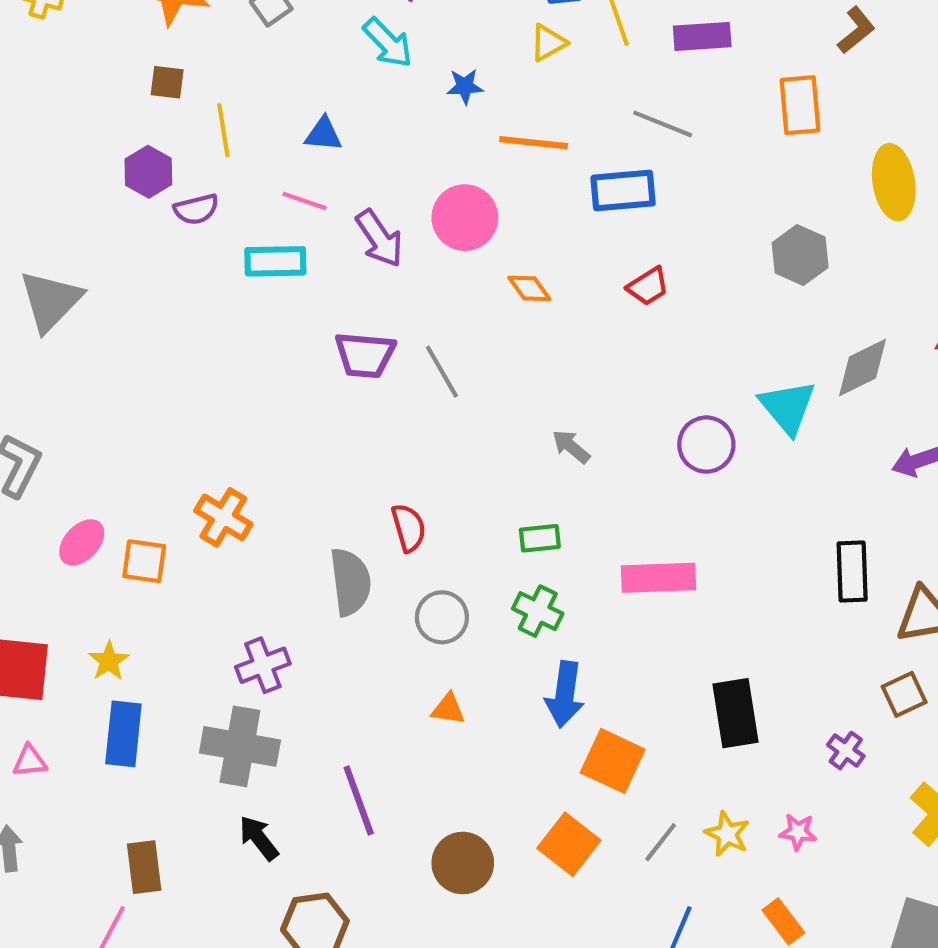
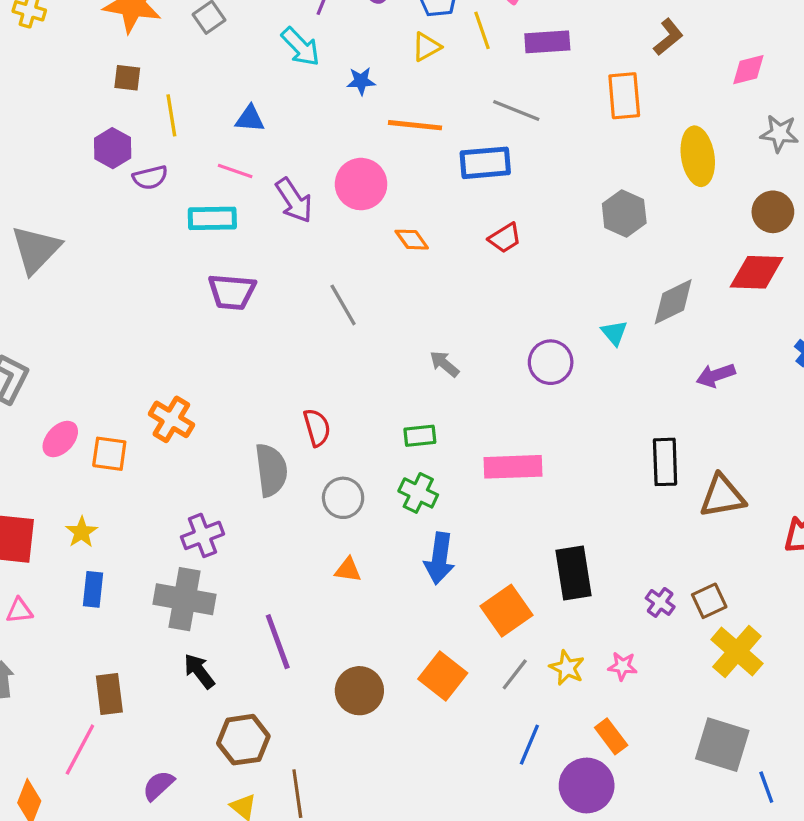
purple trapezoid: (365, 355) -> (232, 292), moved
cyan triangle: (788, 407) -> (614, 333), size x0.6
brown square: (904, 694) -> (709, 601), moved
blue rectangle: (123, 734) -> (93, 589), size x0.7
orange square: (613, 761) -> (506, 611), moved, turned 30

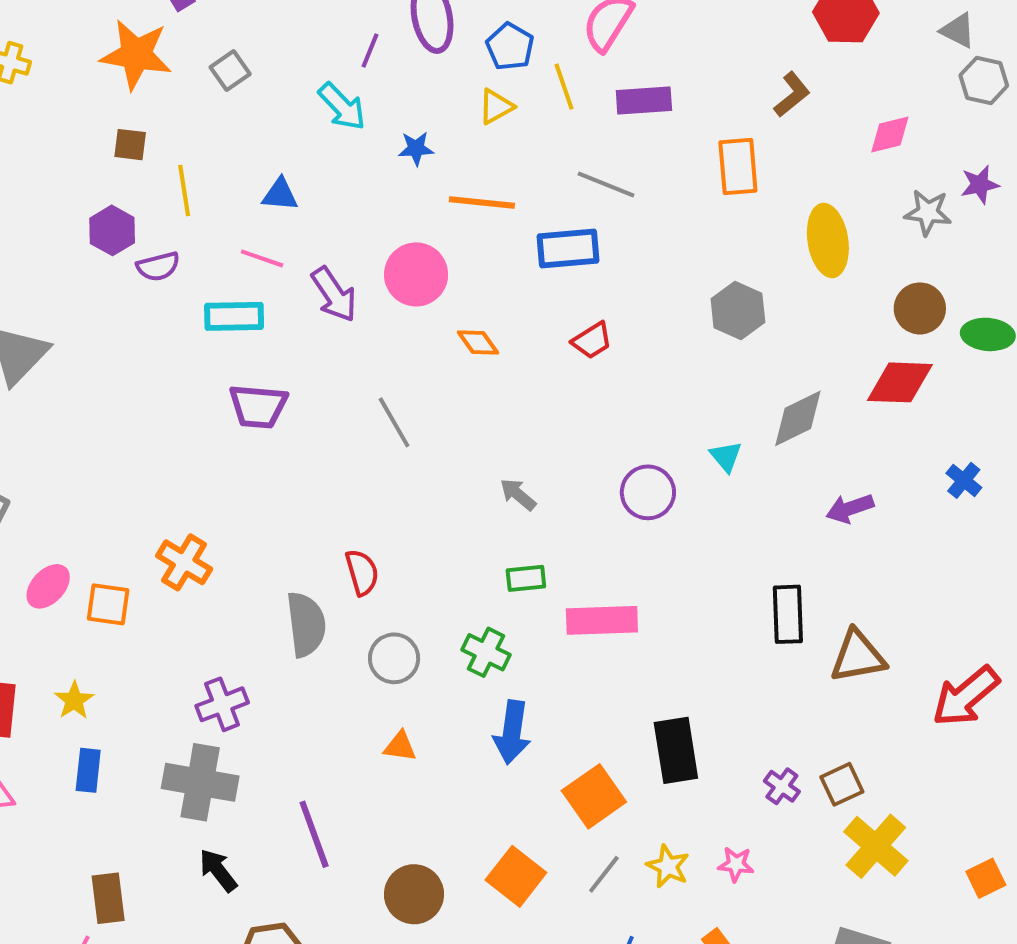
green rectangle: (420, 436) -> (526, 578), moved

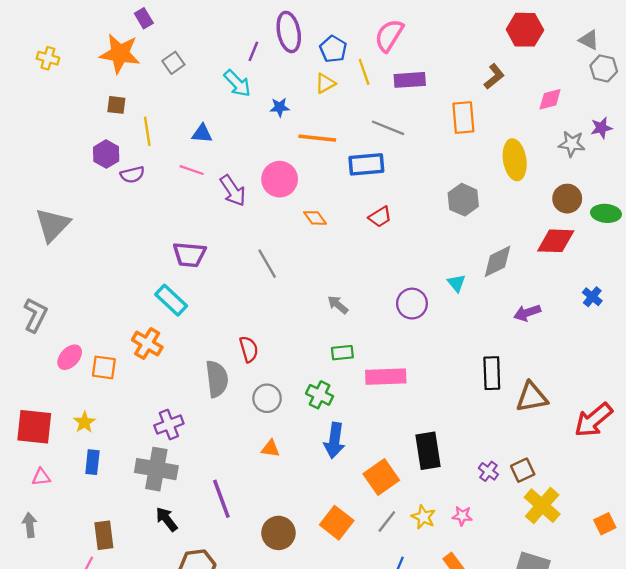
cyan rectangle: (234, 316) -> (171, 300), moved, turned 44

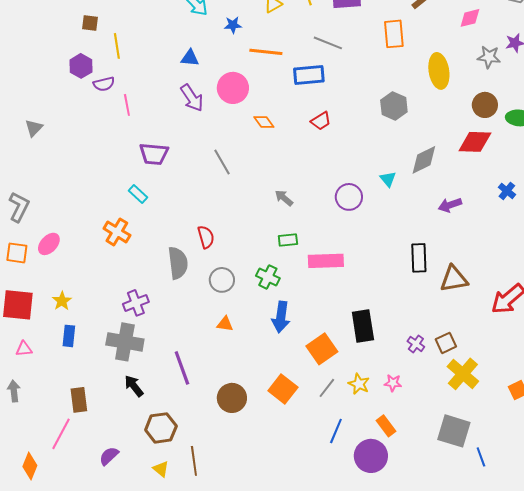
blue triangle: (202, 134) -> (190, 58), moved
pink line: (192, 170) -> (127, 105), moved, turned 60
gray triangle: (52, 225) -> (34, 128), size x0.6
cyan rectangle: (171, 300) -> (138, 194), size x0.7
orange square: (104, 367) -> (17, 253), moved

